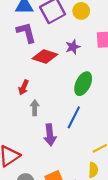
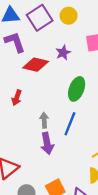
gray arrow: (35, 108) -> (44, 120), moved

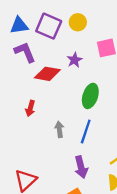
purple square: (40, 18) -> (49, 26), turned -30
purple arrow: (47, 143) -> (81, 167), moved

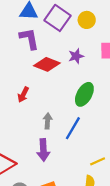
purple arrow: (81, 167) -> (43, 150), moved

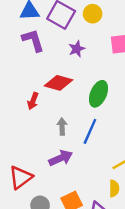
purple star: (76, 56) -> (77, 49), moved
red diamond: (47, 64) -> (58, 83), moved
purple arrow: (43, 150) -> (61, 158), turned -105

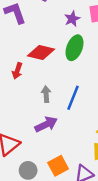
purple star: (77, 49) -> (72, 19), moved
green ellipse: (98, 94) -> (74, 48), moved

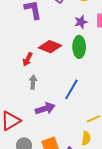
green ellipse: (74, 48) -> (79, 47), turned -30
gray arrow: (46, 94) -> (33, 82), moved

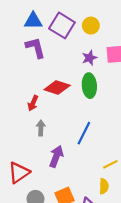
purple arrow: (45, 109) -> (56, 156), turned -48

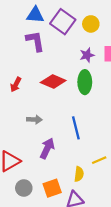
red arrow: (33, 103) -> (16, 85), moved
gray arrow: (41, 128) -> (34, 120), turned 88
blue line: (84, 133) -> (76, 128), turned -45
yellow semicircle: (104, 186) -> (79, 174), moved

